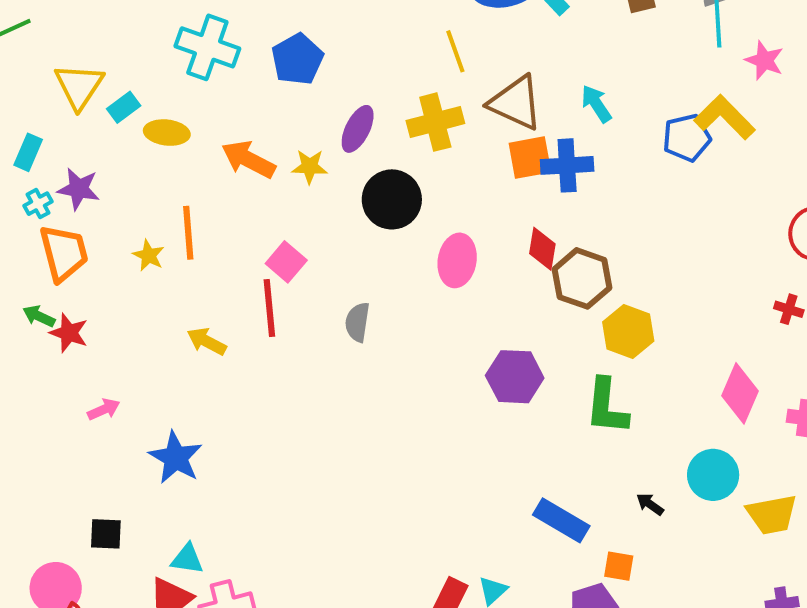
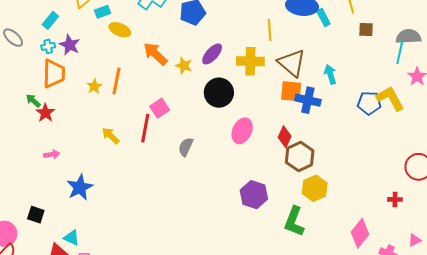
red cross: (789, 309) -> (395, 199), turned -32

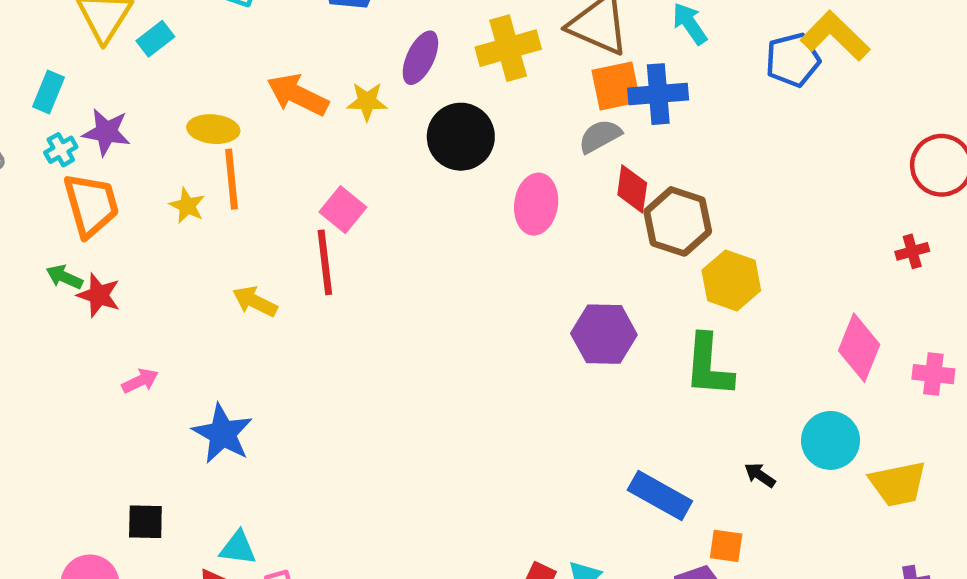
yellow ellipse: (120, 30) -> (213, 129), moved
gray semicircle: (186, 147) -> (600, 136), moved, turned 54

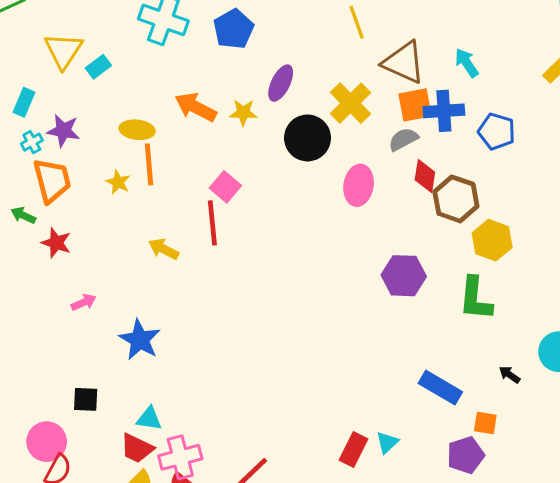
yellow cross: (508, 48) -> (350, 103), moved, turned -30
blue pentagon: (793, 60) -> (497, 131), moved, turned 30
green arrow: (64, 277) -> (23, 215), moved

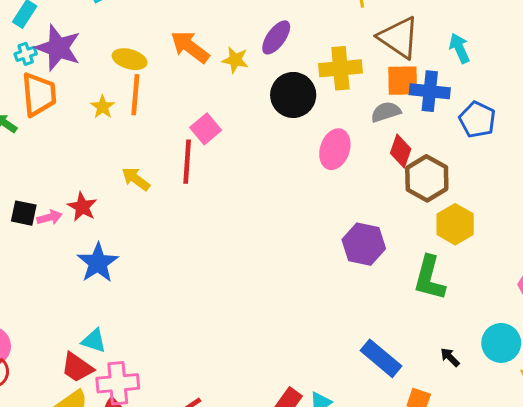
yellow cross: (350, 103) -> (340, 68), turned 30
purple star: (63, 131) -> (58, 48), size x1.4
red star: (56, 243) -> (82, 207), moved
black square: (86, 399) -> (24, 213), moved

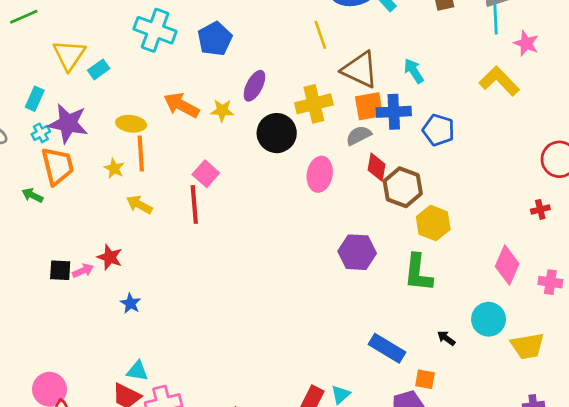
yellow arrow: (136, 179) -> (139, 205), moved
blue star: (98, 263) -> (131, 303), size x0.6

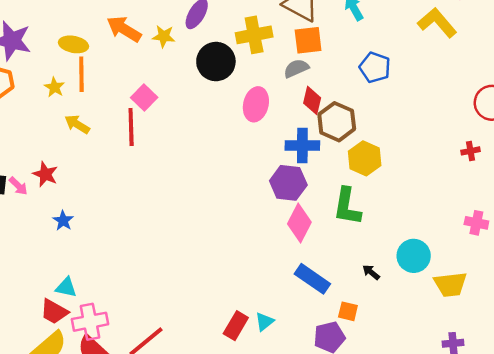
blue cross: (394, 112) -> (302, 145), moved
pink diamond: (507, 265) -> (299, 223), moved
pink arrow: (83, 271) -> (18, 186), turned 66

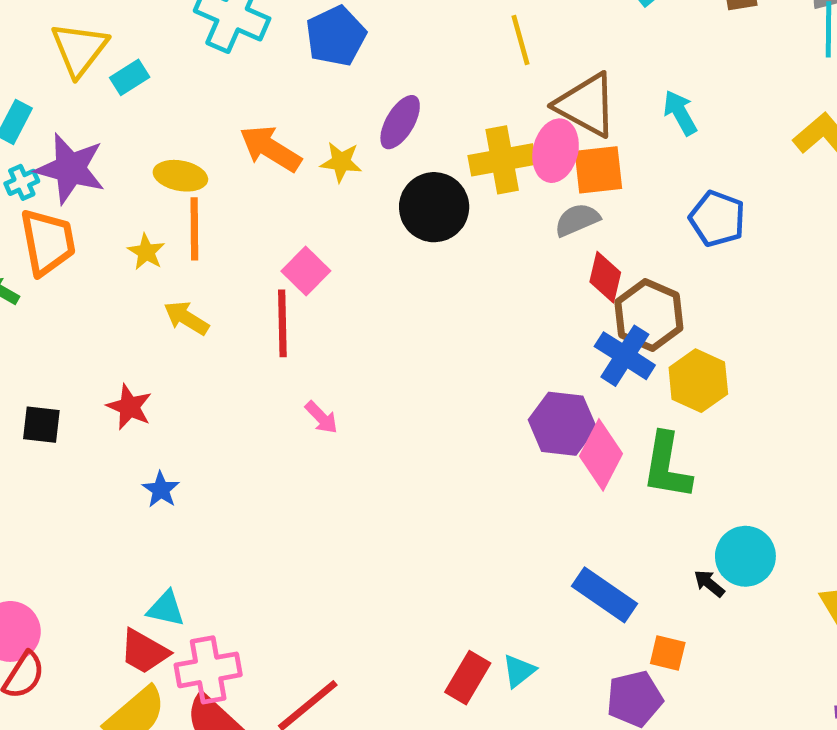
pink ellipse: (256, 104) -> (556, 151), moved
blue cross: (302, 145) -> (625, 356), moved, turned 32
pink arrow: (18, 186) -> (321, 417), moved
pink diamond: (299, 223) -> (601, 455), moved
cyan circle: (414, 256) -> (745, 556), moved

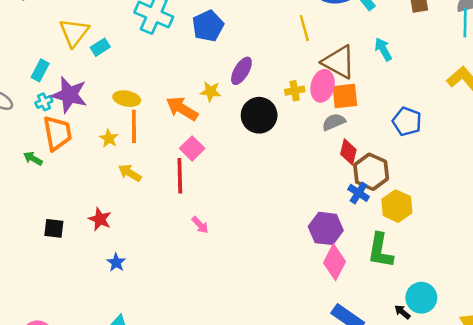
cyan arrow: (680, 113) -> (383, 49), moved
orange arrow: (270, 149) -> (182, 109), moved
yellow cross: (502, 160) -> (295, 91), size x0.6
blue cross: (625, 356) -> (359, 193), size x0.7
pink diamond: (601, 455) -> (334, 262), moved

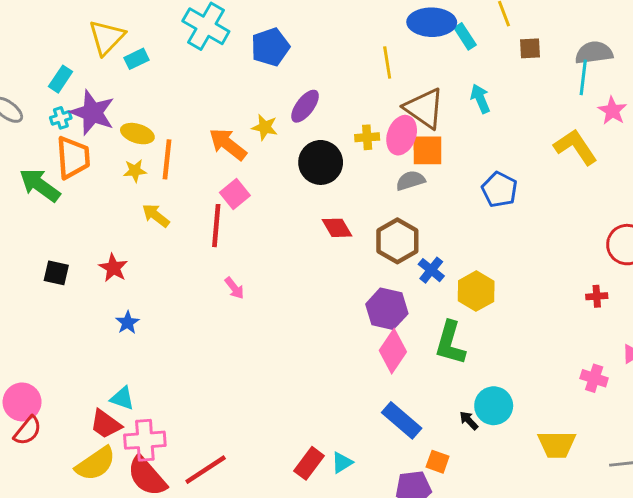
yellow ellipse: (127, 99) -> (137, 134), moved
yellow star: (109, 138) -> (135, 171), turned 30
red diamond: (348, 152) -> (337, 228), moved, turned -50
green arrow: (33, 158) -> (40, 185), size x1.8
brown hexagon: (371, 172) -> (397, 241), moved

